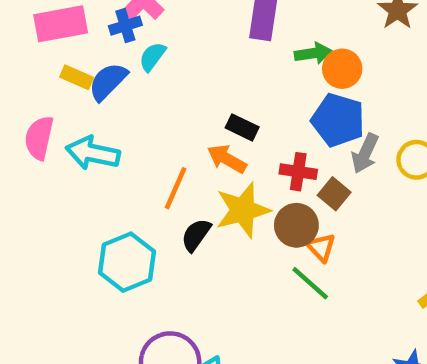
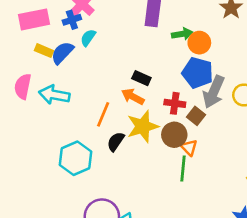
gray arrow: (365, 153) -> (214, 92), size x1.4
green line: (310, 283) -> (183, 168), turned 55

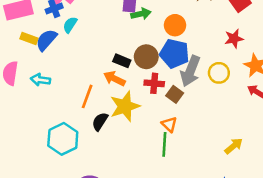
green arrow: (182, 34) -> (141, 14), moved
cyan arrow: (54, 95) -> (40, 80), size x0.7
brown circle: (174, 135) -> (146, 57), moved

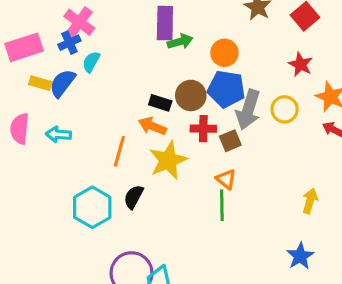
red star: (234, 39) -> (301, 64), turned -30
brown square: (175, 94) -> (230, 141), turned 35
black semicircle: (100, 122) -> (134, 197), moved
yellow arrow: (234, 146) -> (310, 201), turned -30

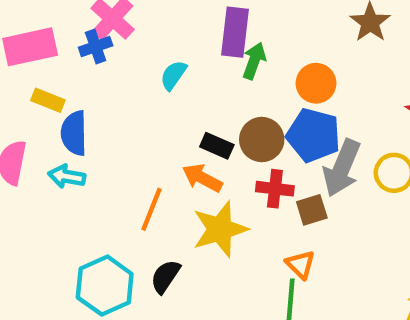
green arrow: (180, 42) -> (254, 61), turned -60
cyan semicircle: (91, 62) -> (173, 75), moved
blue semicircle: (62, 83) -> (74, 133), moved, turned -44

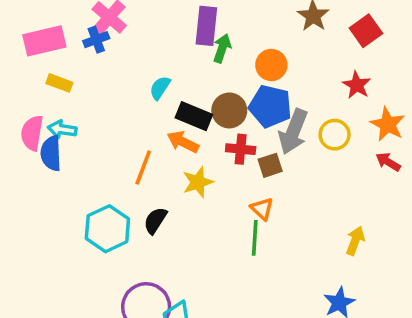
cyan semicircle: (173, 75) -> (160, 88), moved
blue semicircle: (74, 133) -> (51, 153), moved
black rectangle: (217, 146) -> (194, 116), size x1.4
cyan arrow: (67, 176) -> (62, 129), moved
yellow star: (220, 229) -> (198, 182), size x0.7

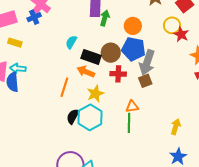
yellow circle: (335, 135) -> (172, 25), moved
brown square: (270, 165) -> (145, 81), moved
orange triangle: (262, 209) -> (132, 107), turned -48
cyan hexagon: (107, 229) -> (90, 117), moved
yellow arrow: (355, 241) -> (176, 127), moved

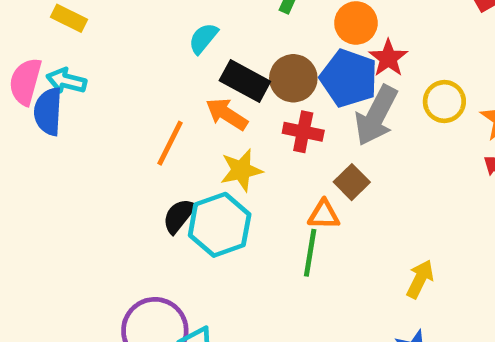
yellow circle: (172, 25) -> (444, 101), moved
red star: (181, 34) -> (388, 58), moved
brown square: (145, 81) -> (352, 182), moved, turned -32

